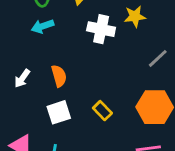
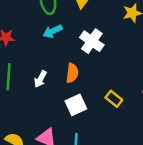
white cross: (101, 29) -> (92, 41), moved, turned 30
orange semicircle: (59, 76) -> (72, 73), turned 30

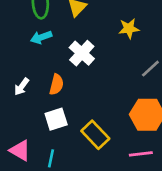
yellow rectangle: (114, 99) -> (95, 135), moved, size x1.5

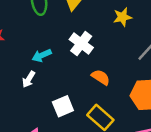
cyan arrow: (41, 37) -> (42, 55), moved
orange semicircle: (56, 85) -> (101, 77), moved, turned -66

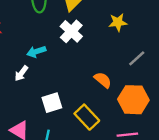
white cross: (81, 44) -> (71, 31), moved
orange semicircle: (101, 77) -> (103, 80), moved

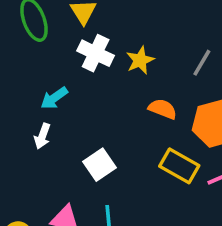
yellow star: (118, 22) -> (140, 60), moved
yellow rectangle: (87, 117) -> (179, 166), moved

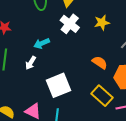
yellow star: (140, 60) -> (102, 23), moved
white square: (99, 165) -> (58, 85), size x1.4

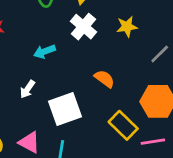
orange semicircle: (100, 62) -> (104, 79), moved
white arrow: (31, 63) -> (27, 89), moved

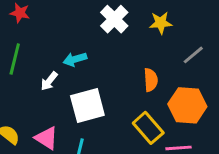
cyan arrow: (45, 51) -> (75, 59), moved
orange semicircle: (104, 79) -> (151, 80), moved, turned 45

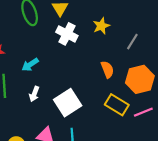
cyan arrow: (75, 59) -> (30, 65), moved

